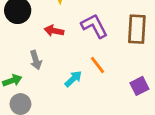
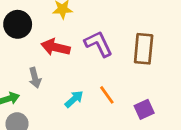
red arrow: (54, 31) -> (56, 47), size x1.4
orange line: (98, 65) -> (107, 95), moved

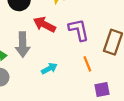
gray arrow: (35, 78) -> (23, 45), size x1.5
orange line: (107, 95) -> (87, 64), moved

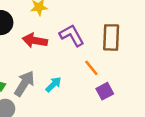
gray arrow: (23, 45) -> (24, 83), moved, turned -130
purple square: (102, 89) -> (105, 91), moved

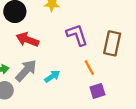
red arrow: (35, 40) -> (27, 40), moved

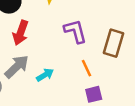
red arrow: (27, 40) -> (21, 33), turned -95

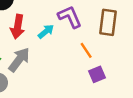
cyan arrow: (45, 75) -> (46, 31), moved

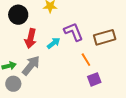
brown rectangle: (108, 22) -> (105, 37), turned 65

